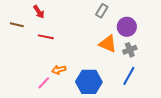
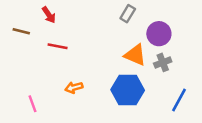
blue line: (129, 76) -> (179, 100), moved
blue hexagon: (89, 82) -> (128, 90), moved
pink line: (44, 83) -> (33, 104), moved, turned -64

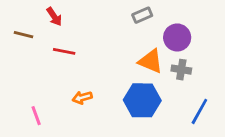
gray rectangle: (128, 14) -> (142, 15), turned 36
gray cross: (163, 62) -> (181, 70), turned 30

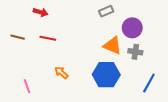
red arrow: (54, 17) -> (41, 12), turned -40
brown line: (24, 35) -> (18, 37), moved
orange arrow: (82, 97) -> (61, 73), turned 56

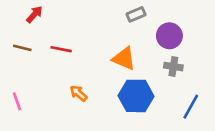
red arrow: (41, 12) -> (34, 14), moved, turned -64
orange triangle: (112, 46) -> (124, 59), moved
pink line: (27, 86) -> (17, 101), moved

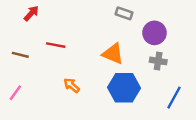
gray rectangle: (136, 14) -> (124, 13), turned 42
brown line: (22, 48) -> (20, 55), moved
pink line: (17, 101) -> (15, 93), turned 56

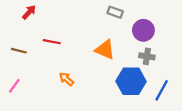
blue hexagon: (124, 88) -> (131, 81), moved

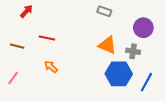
purple circle: (143, 30) -> (143, 28), moved
orange triangle: (105, 50) -> (107, 45), moved
orange arrow: (66, 79) -> (51, 67), moved

